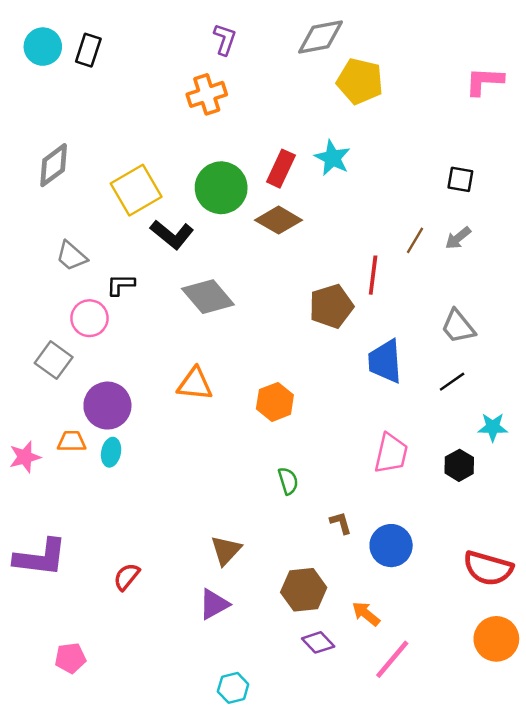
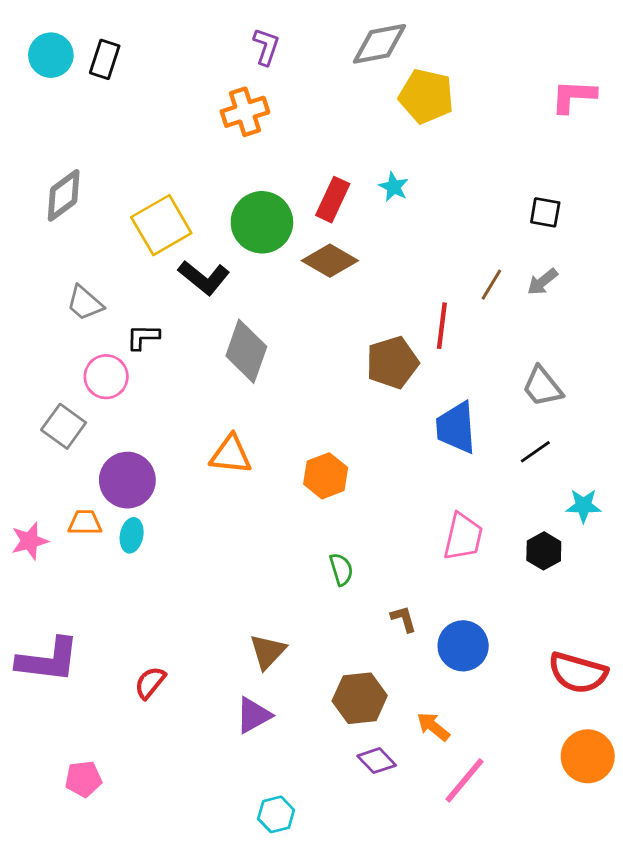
cyan star: (332, 158) -> (394, 187), size x0.7
gray diamond: (208, 297) -> (246, 351), turned 60

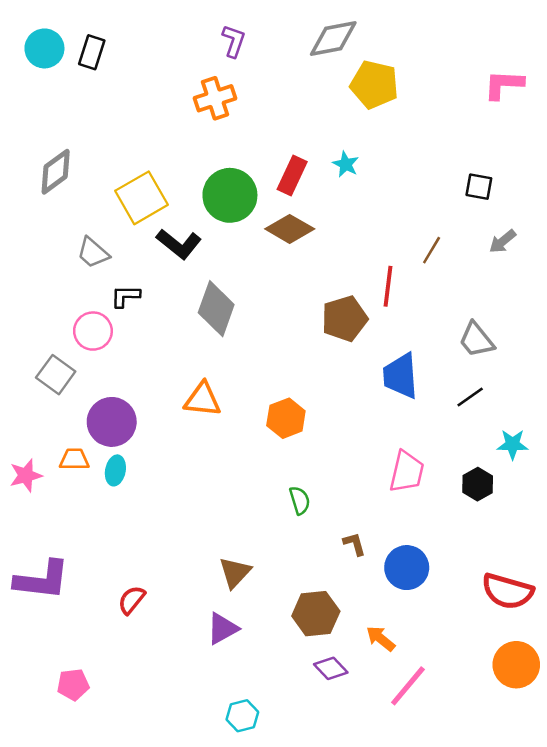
gray arrow: (542, 282) -> (503, 241), moved
gray trapezoid: (85, 303) -> (93, 253), moved

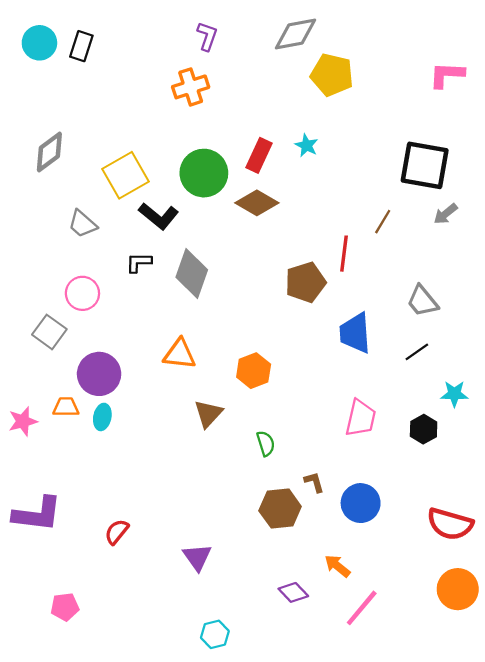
black square: (479, 187) -> (425, 165), size x2.0
black L-shape: (125, 296) -> (139, 262), moved
brown triangle: (235, 573) -> (208, 414), moved
brown hexagon: (316, 614) -> (280, 509), moved
purple triangle: (222, 629) -> (197, 557), turned -36

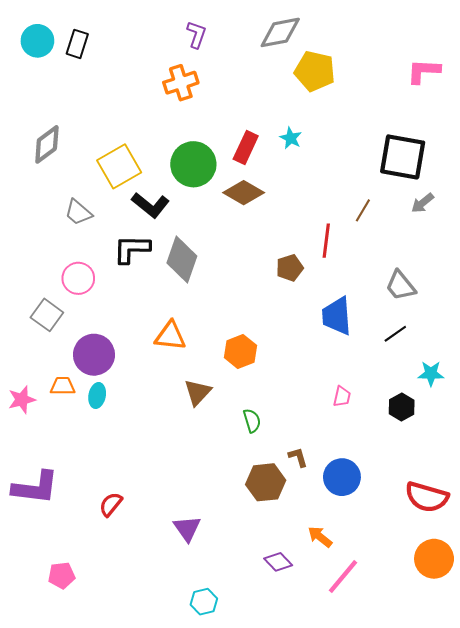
black L-shape: (139, 262) -> (132, 249), size x1.5
brown pentagon: (305, 282) -> (290, 268), size x0.7
pink trapezoid: (361, 418) -> (342, 397), size x0.6

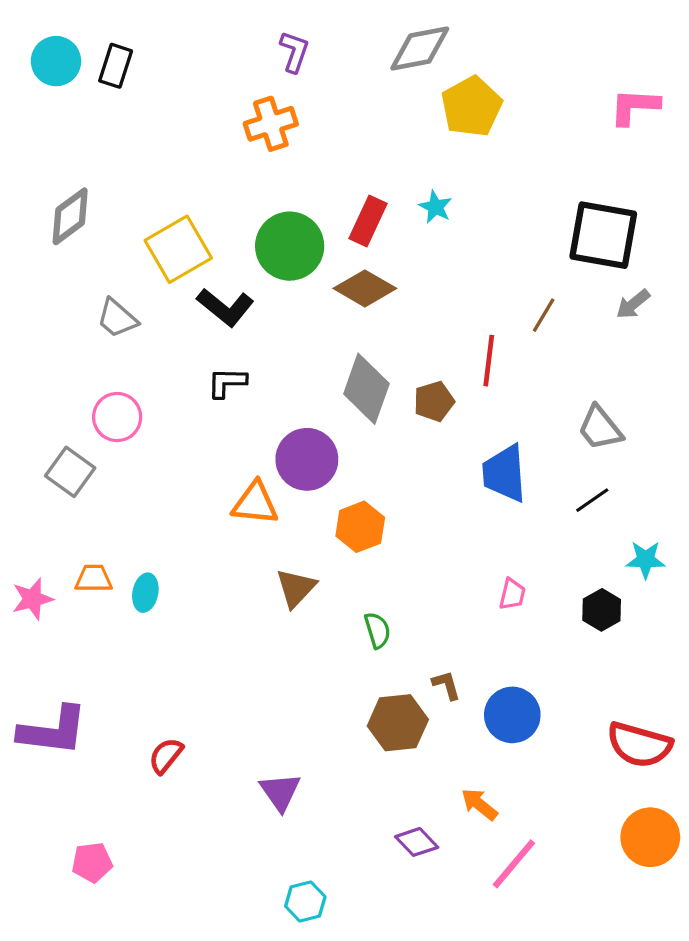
yellow pentagon: (315, 71) -> (472, 107), turned 30
black L-shape: (132, 249) -> (227, 383), moved, size x0.7
gray diamond: (182, 259) -> (366, 389), moved
purple circle: (94, 355) -> (307, 459), moved

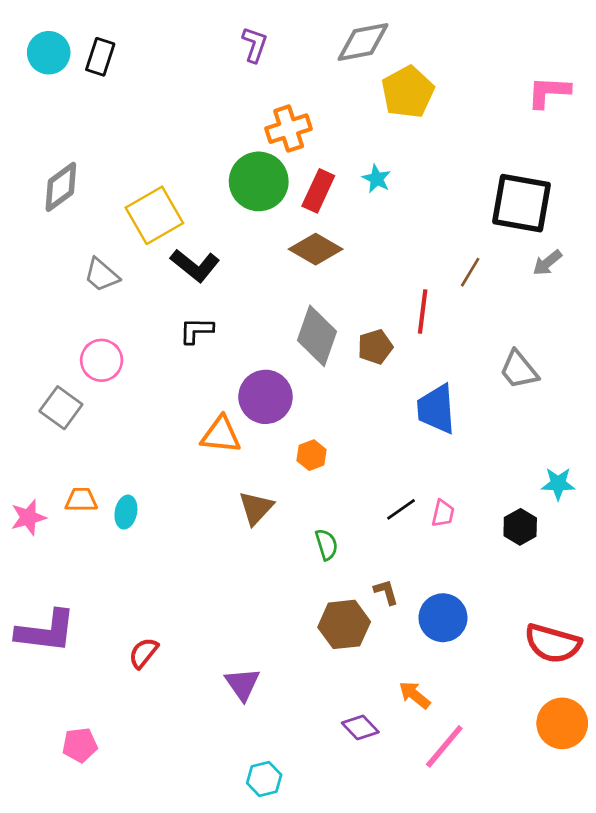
orange cross: (271, 124) -> (289, 129), moved
green circle: (290, 246) -> (259, 181), moved
black line: (592, 500) -> (401, 509), moved
orange hexagon: (360, 527) -> (312, 455), size x0.7

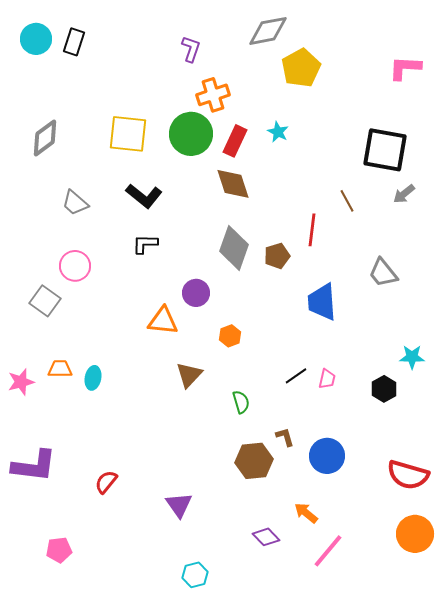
purple L-shape: (255, 45) -> (191, 49), moved
yellow square: (154, 215) -> (128, 134), moved, turned 36
brown diamond: (316, 249) -> (233, 184), turned 42
brown line: (470, 272) -> (347, 201), turned -60
purple circle: (265, 397) -> (196, 293), size x0.7

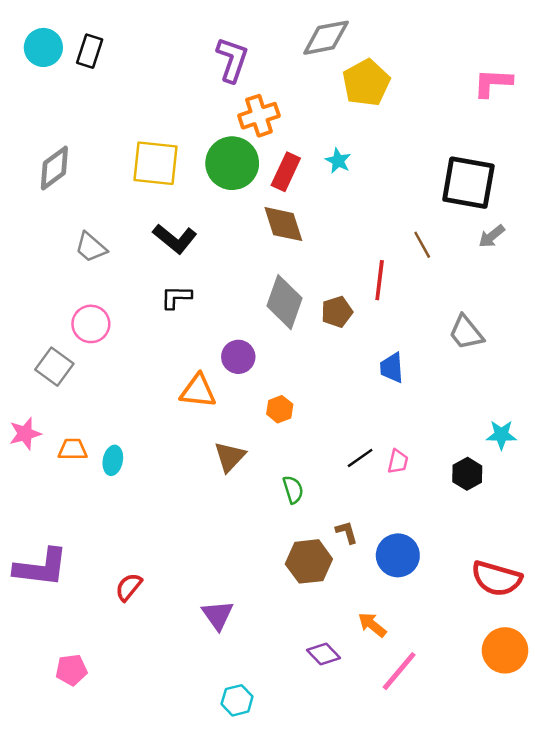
purple L-shape: (191, 49) -> (232, 60), size x1.4
blue trapezoid: (322, 302) -> (392, 368), size x0.7
pink star: (21, 382) -> (25, 434), moved

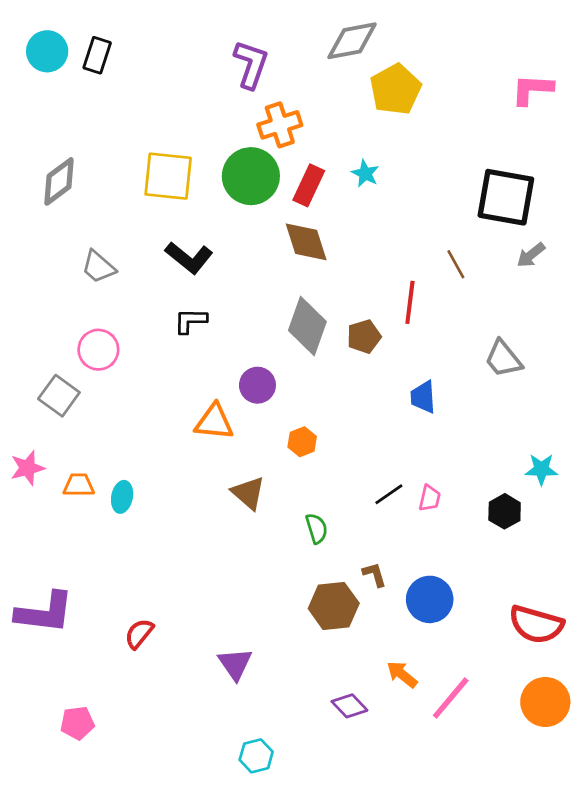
brown triangle: (230, 457) -> (248, 493), turned -32
pink line: (399, 671) -> (451, 698), moved

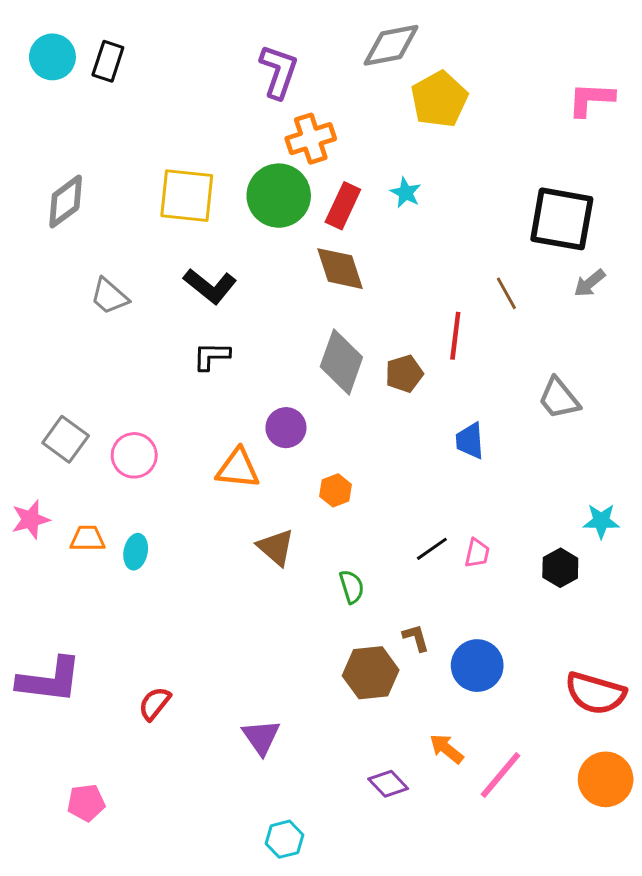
pink circle: (98, 350) -> (134, 455), moved

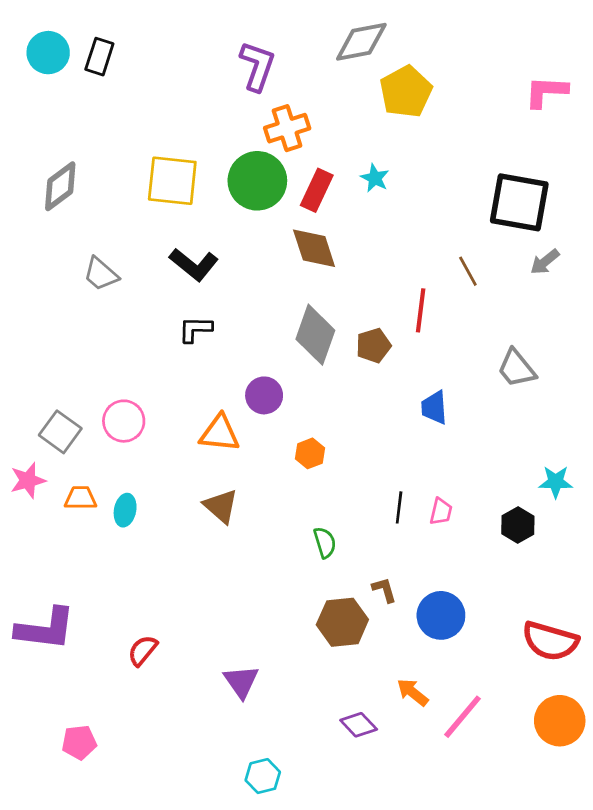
gray square: (66, 439) -> (60, 432), moved
brown triangle: (276, 547) -> (221, 506), moved
black line: (432, 549) -> (399, 507), turned -48

